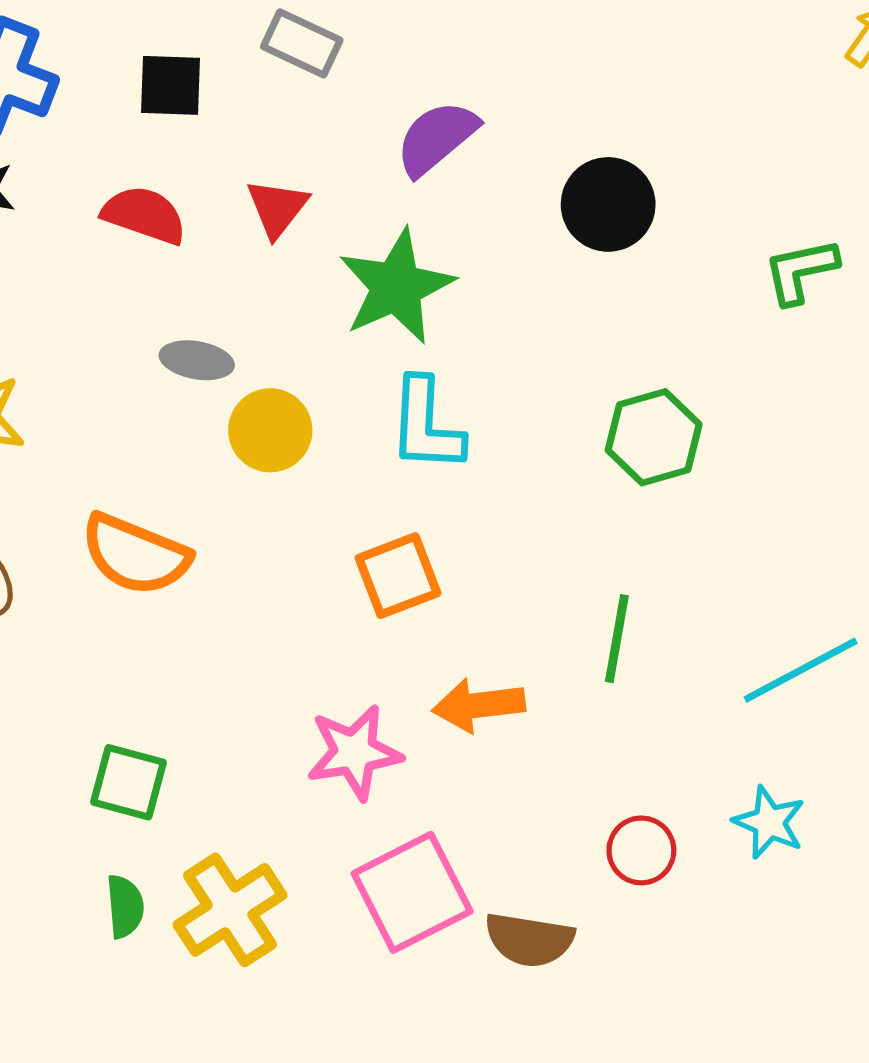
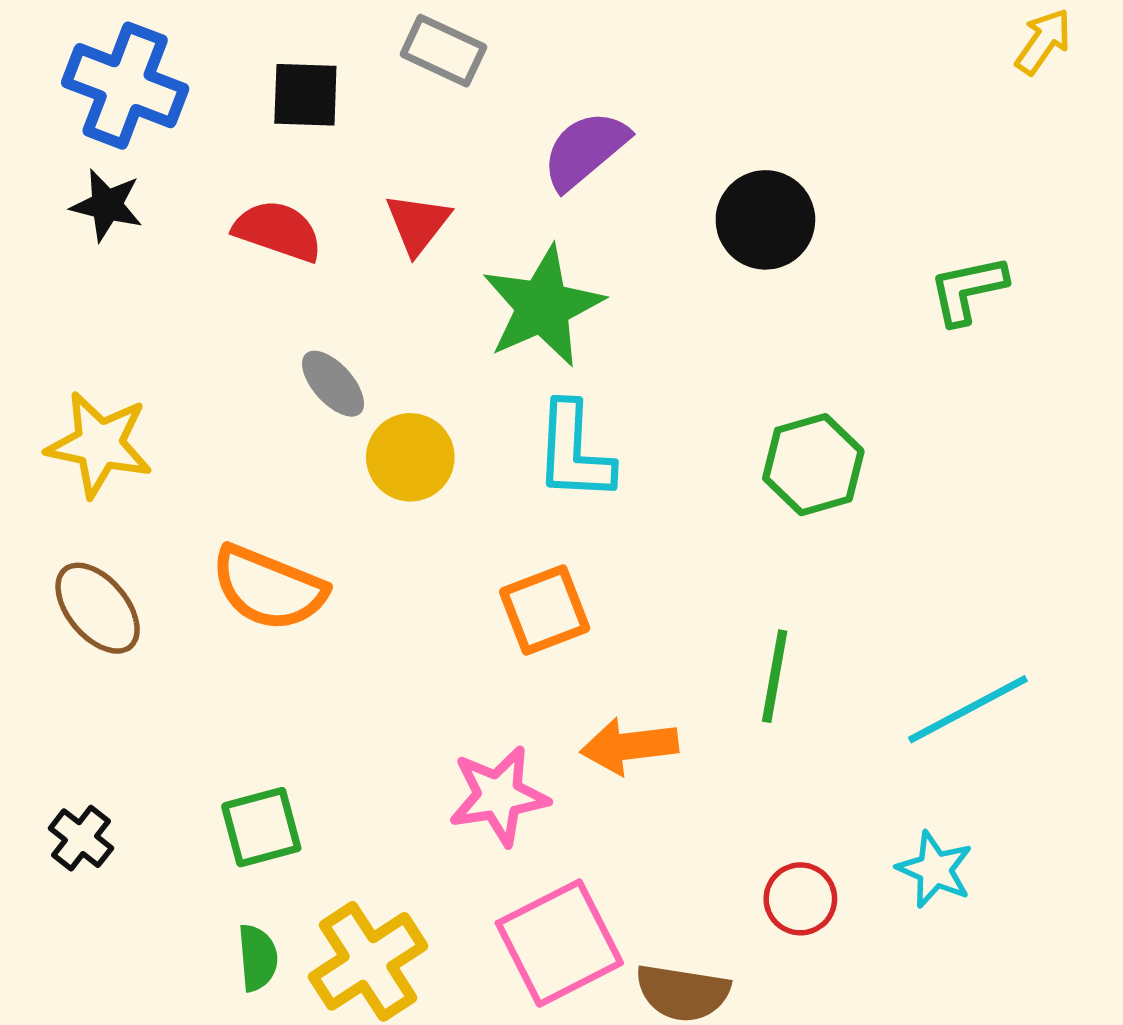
gray ellipse: (197, 360) -> (333, 384), turned 38
green square: (128, 782) -> (261, 827), turned -30

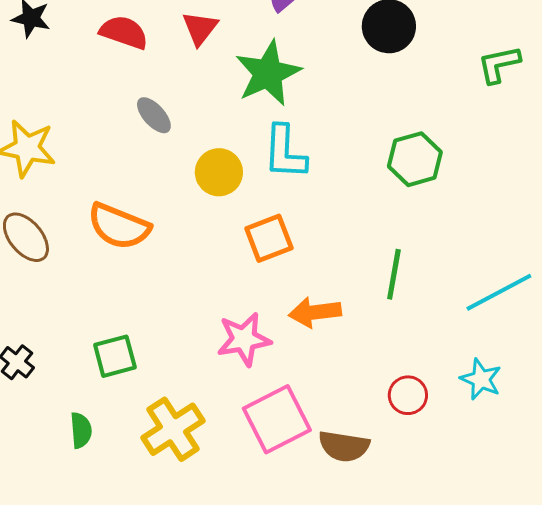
yellow circle: (410, 457) -> (219, 172), moved
green semicircle: (258, 958) -> (81, 430), moved

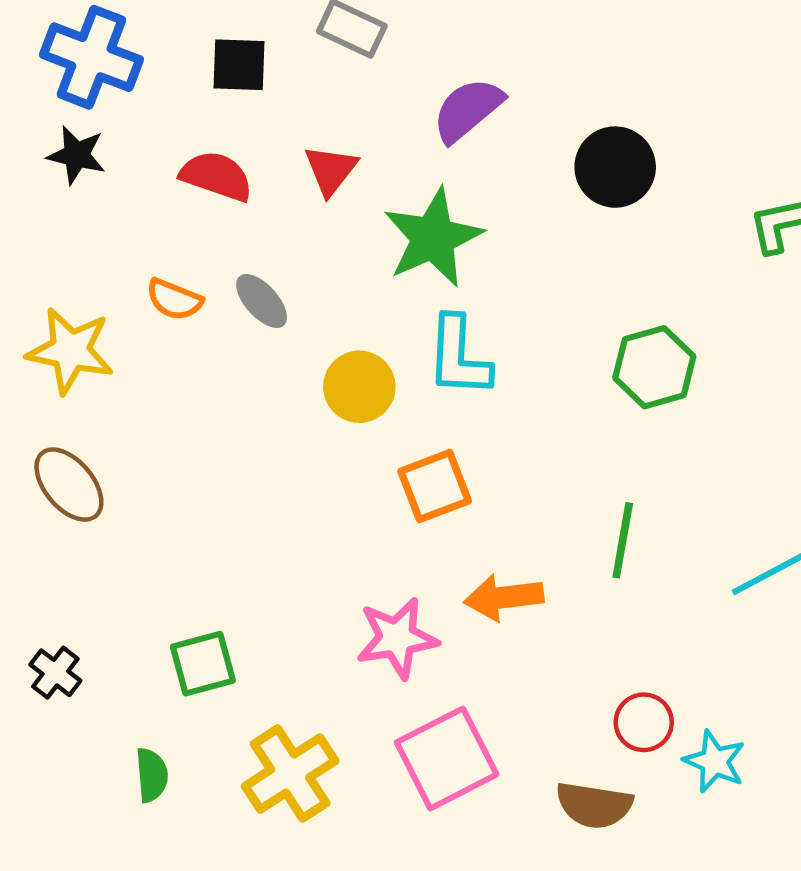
orange semicircle: (119, 226) -> (174, 299), moved, size x0.6
cyan star: (481, 379) -> (714, 761), moved
brown semicircle: (344, 446) -> (594, 805), moved

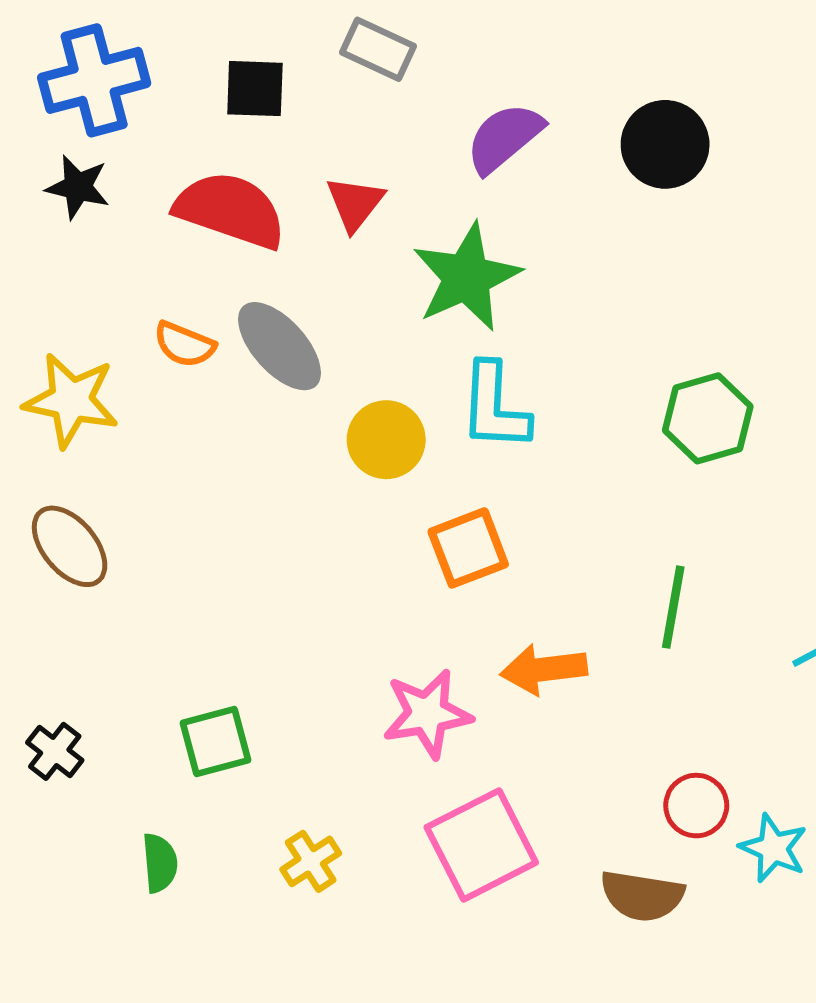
blue cross: (91, 57) -> (94, 80), turned -36
black circle: (615, 167) -> (665, 144), moved
red semicircle: (216, 176) -> (230, 210), size x1.4
gray ellipse: (262, 301) -> (280, 346), size x1.5
yellow cross: (290, 773) -> (311, 861), size x0.6

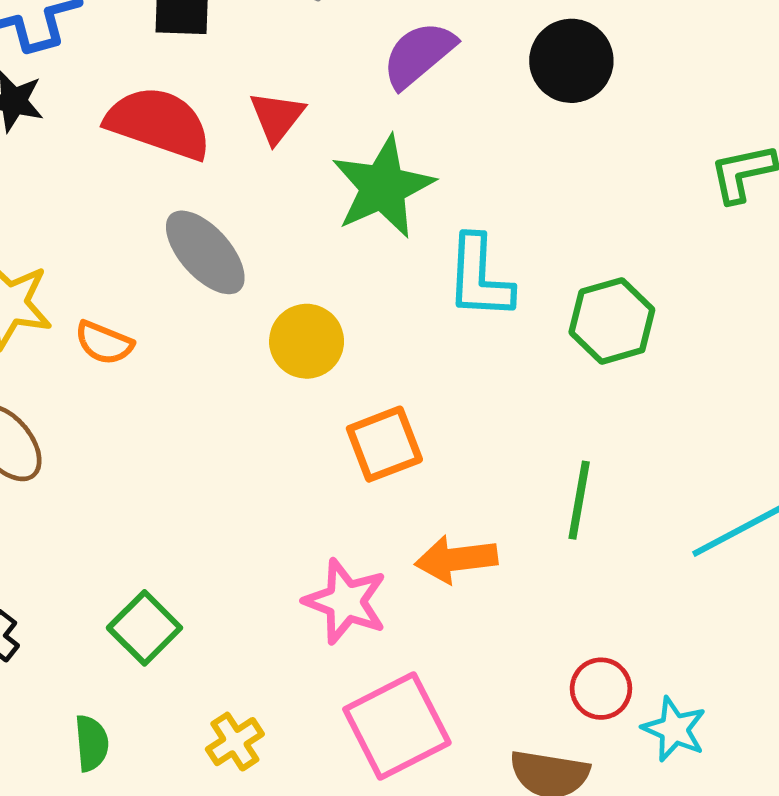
orange semicircle: (184, 345) -> (104, 343), moved
cyan L-shape: (494, 407) -> (479, 277), moved
pink star: (427, 714) -> (345, 601), turned 30
green square: (216, 742) -> (145, 628), turned -30

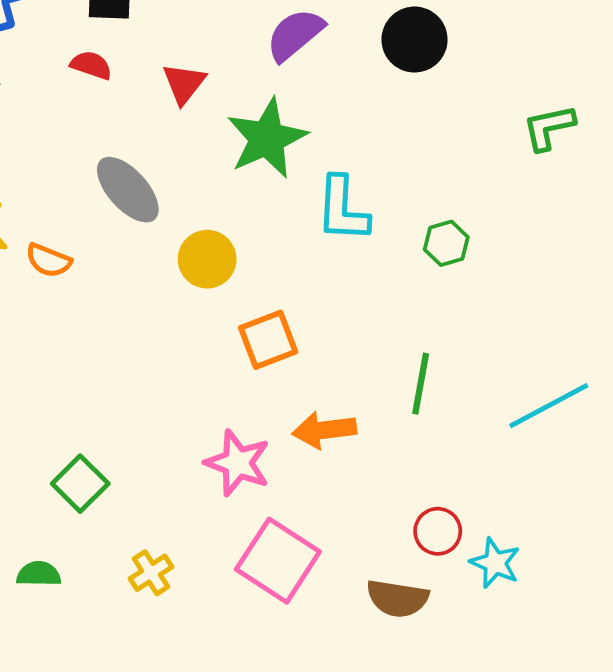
red semicircle: (159, 123) -> (91, 65), moved, size x0.5
green hexagon: (612, 321) -> (446, 243), size x0.7
pink square: (397, 726) -> (278, 561), turned -30
green semicircle: (92, 743) -> (39, 574), turned -84

